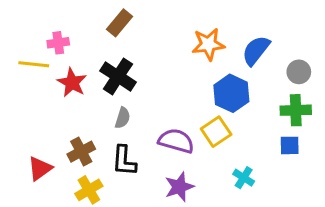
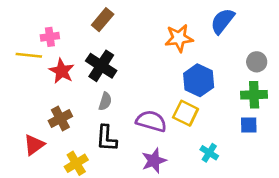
blue semicircle: (256, 50) -> (222, 21), moved
yellow square: (216, 132) -> (186, 113), turned -30
brown cross: (81, 152) -> (60, 118), moved

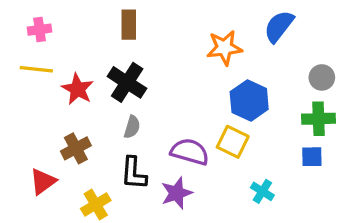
brown rectangle: (103, 20) -> (129, 25), turned -40
pink cross: (50, 37) -> (40, 30), moved
purple star: (154, 161) -> (177, 193), moved

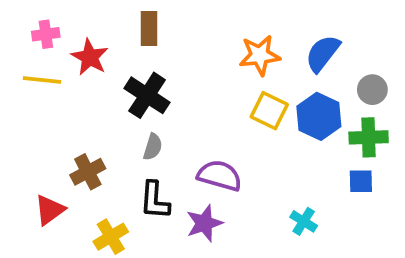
blue semicircle: (279, 26) -> (323, 53), moved
red star: (78, 89) -> (90, 57), moved
blue hexagon: (249, 101) -> (319, 116), moved
yellow square: (233, 142) -> (269, 111), moved

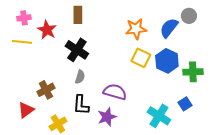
gray circle: (372, 90) -> (189, 16), moved
blue square: (361, 181) -> (185, 104), moved, turned -32
cyan cross: (304, 221) -> (159, 116), size x1.6

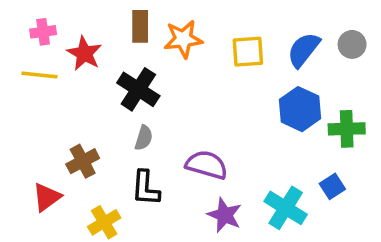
gray circle: (189, 16) -> (352, 44), moved
orange star: (136, 29) -> (183, 39), moved
yellow square: (141, 58) -> (248, 52), moved, turned -30
purple star: (107, 117) -> (225, 215), moved, turned -30

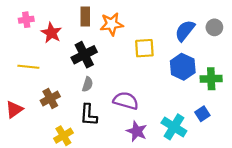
yellow square: (248, 52) -> (144, 48), moved
yellow line: (40, 75) -> (28, 67), moved
black cross: (138, 89) -> (84, 55), turned 30
red triangle: (47, 197) -> (14, 109), moved

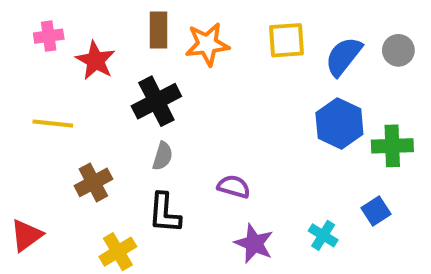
yellow square: (144, 48) -> (287, 40), moved
purple semicircle: (126, 101) -> (234, 187), size x0.7
red triangle: (14, 109) -> (26, 235), moved
cyan cross: (174, 127) -> (323, 235), size x0.6

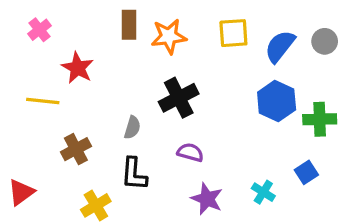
pink cross: (49, 36) -> (39, 30), turned -30
red star: (95, 60) -> (78, 68), moved
black cross: (156, 101) -> (179, 98), moved

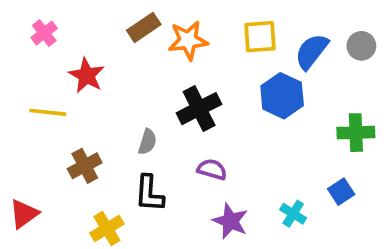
brown rectangle: (129, 25) -> (144, 27), turned 56
blue hexagon: (277, 101) -> (282, 96), moved

